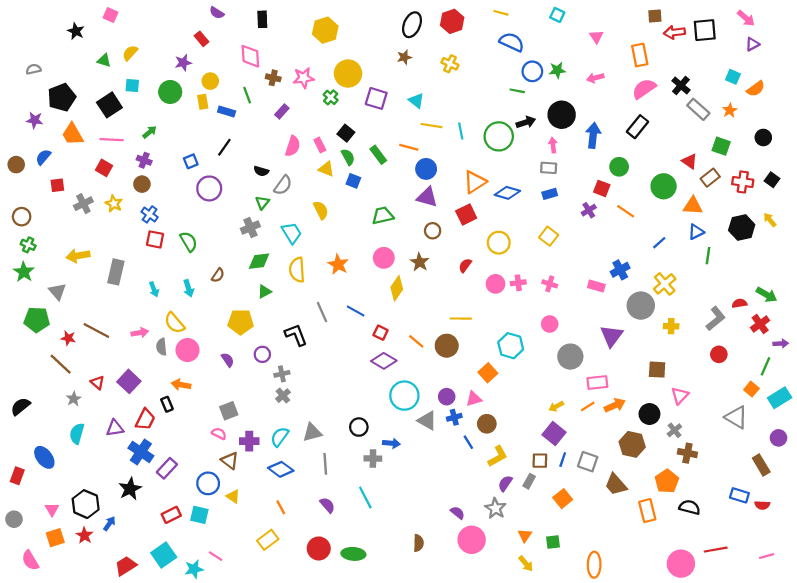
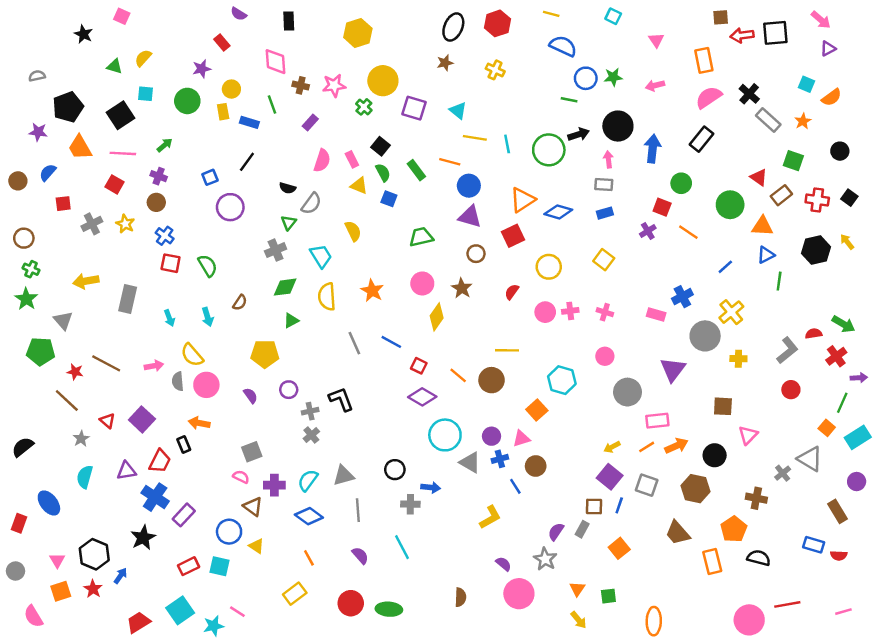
black L-shape: (296, 335) -> (341, 399), moved
gray cross: (674, 430) -> (783, 473), moved
yellow L-shape: (498, 456) -> (490, 517), moved
gray square: (588, 462) -> (647, 485), moved

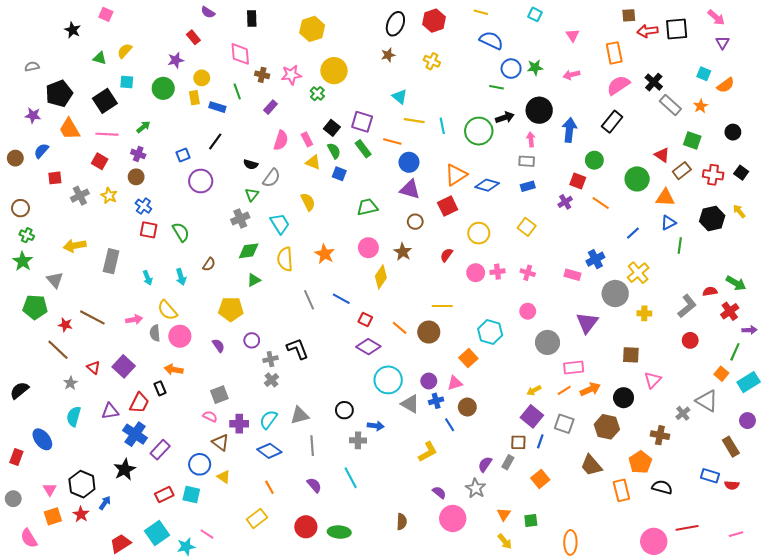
purple triangle: (828, 48) -> (722, 43), turned -32
purple square: (414, 108) -> (362, 122), moved

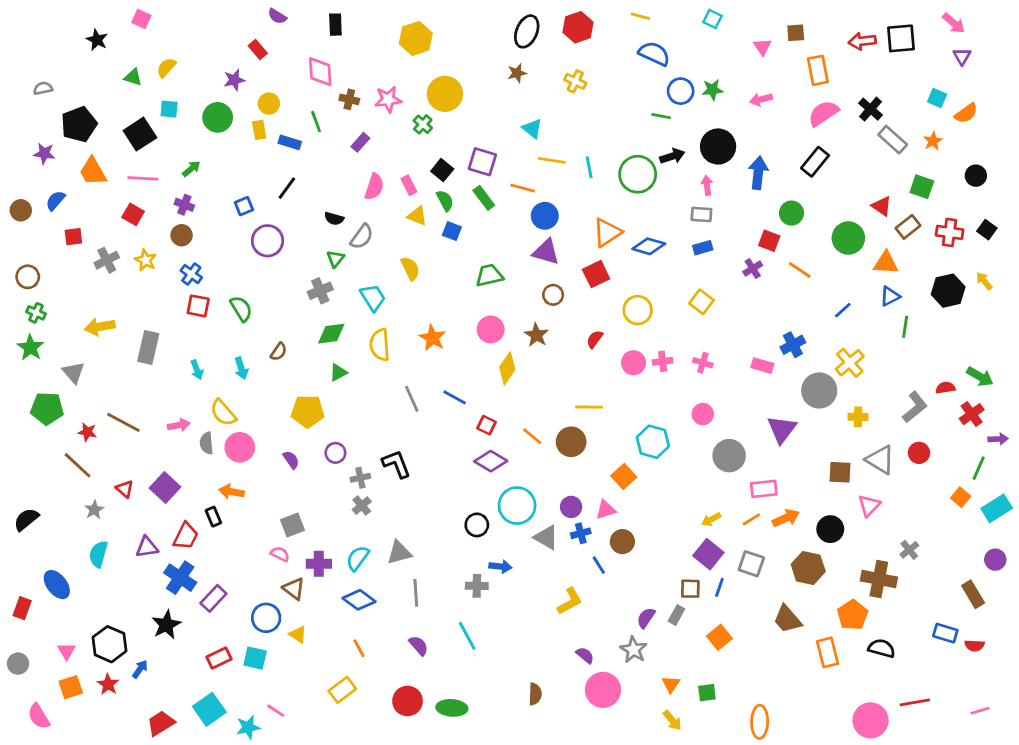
brown square: (629, 15) -> (796, 33), moved
gray triangle: (707, 401) -> (880, 460), moved
black circle: (344, 410) -> (477, 525), moved
brown cross: (660, 435) -> (879, 579), size x1.4

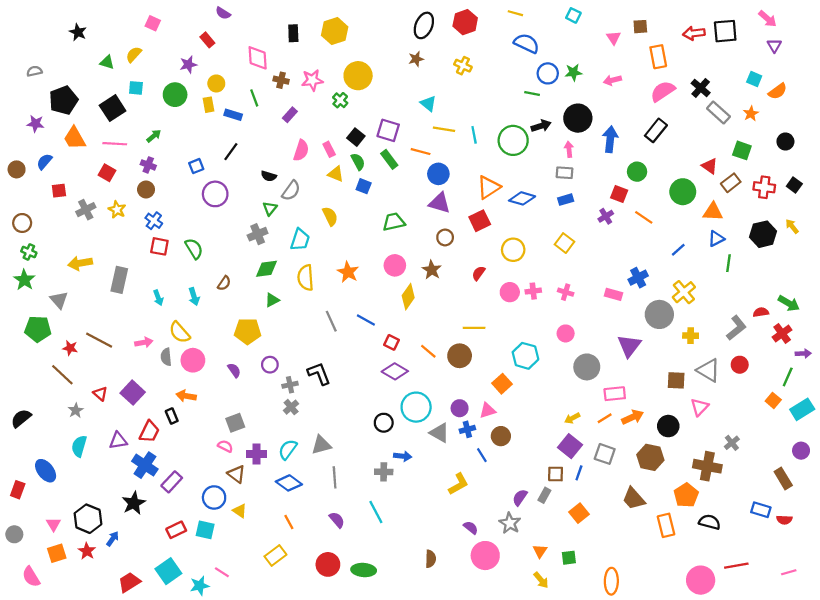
pink square: (141, 19) -> (153, 23), moved
black rectangle: (335, 25) -> (293, 33), moved
cyan trapezoid: (373, 298) -> (300, 240), turned 50

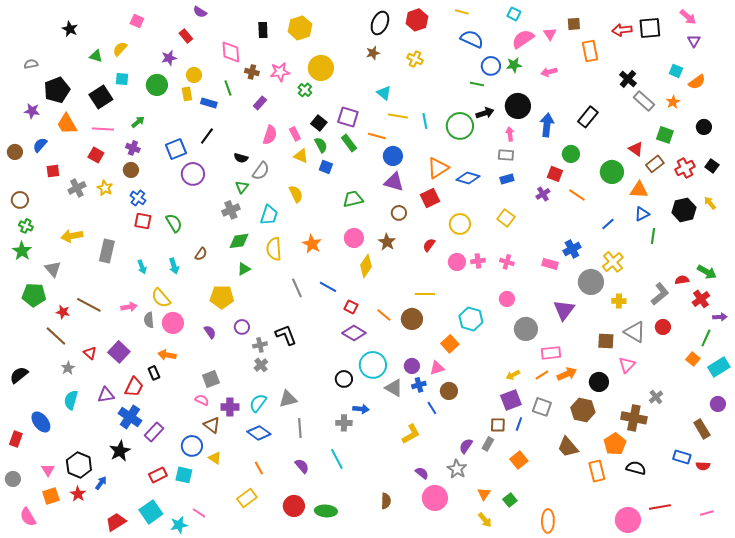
pink semicircle: (663, 91) -> (523, 39), moved
blue square: (196, 166) -> (176, 149), size x1.5
red cross: (764, 187) -> (685, 168), turned -36
purple square: (570, 446) -> (511, 400), turned 30
green square: (569, 558) -> (510, 500), turned -32

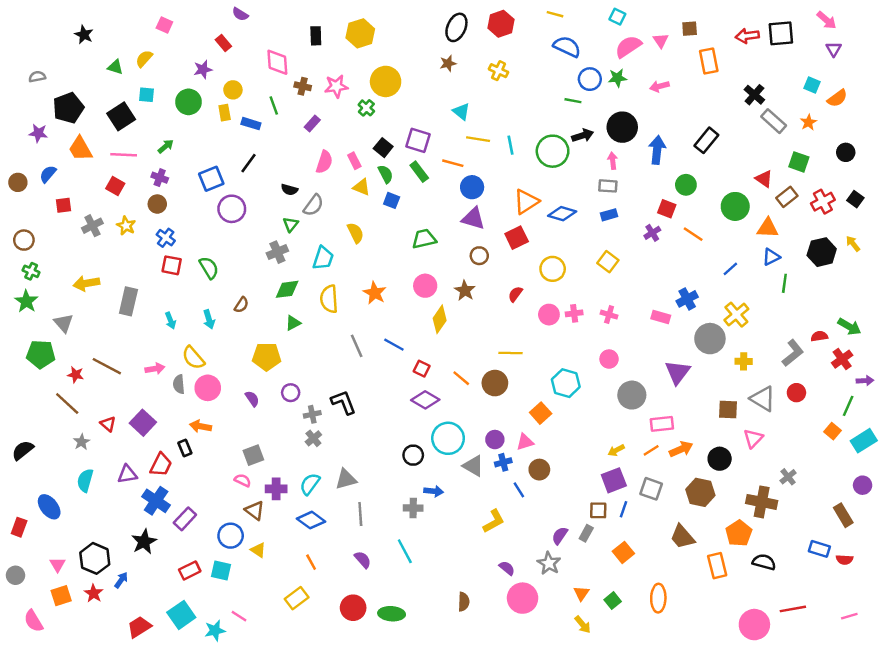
orange ellipse: (548, 521) -> (658, 598), moved

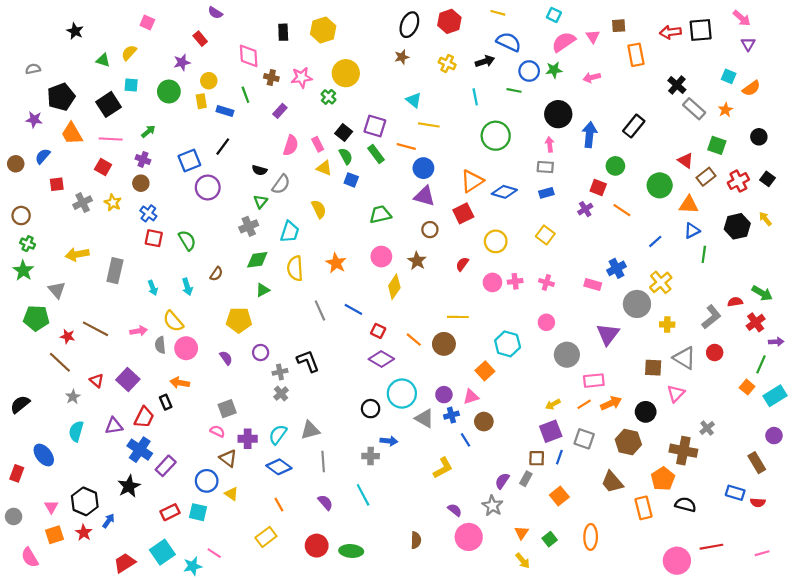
black arrow: (583, 136) -> (485, 61), moved
cyan line: (511, 145) -> (475, 97), moved

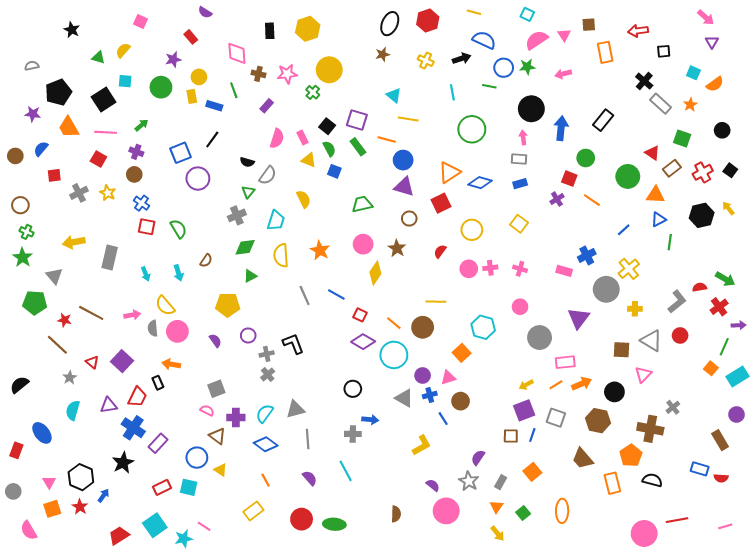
black square: (701, 30) -> (664, 51), moved, size x0.6
cyan circle: (402, 394) -> (394, 355), moved
gray rectangle: (526, 479) -> (501, 482), moved

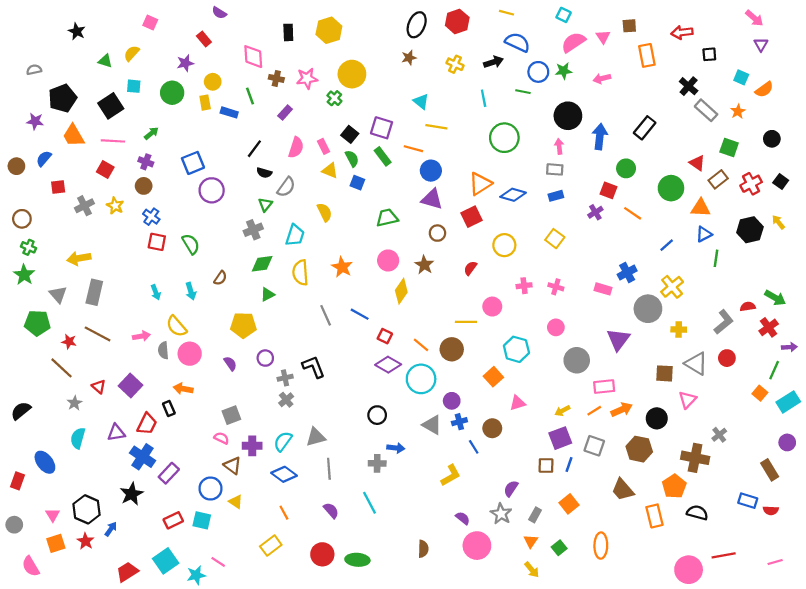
black line: (212, 140) -> (254, 149), moved
gray rectangle: (110, 258) -> (94, 292), moved
pink circle: (469, 269) -> (492, 307), moved
pink triangle: (448, 378) -> (517, 403), moved

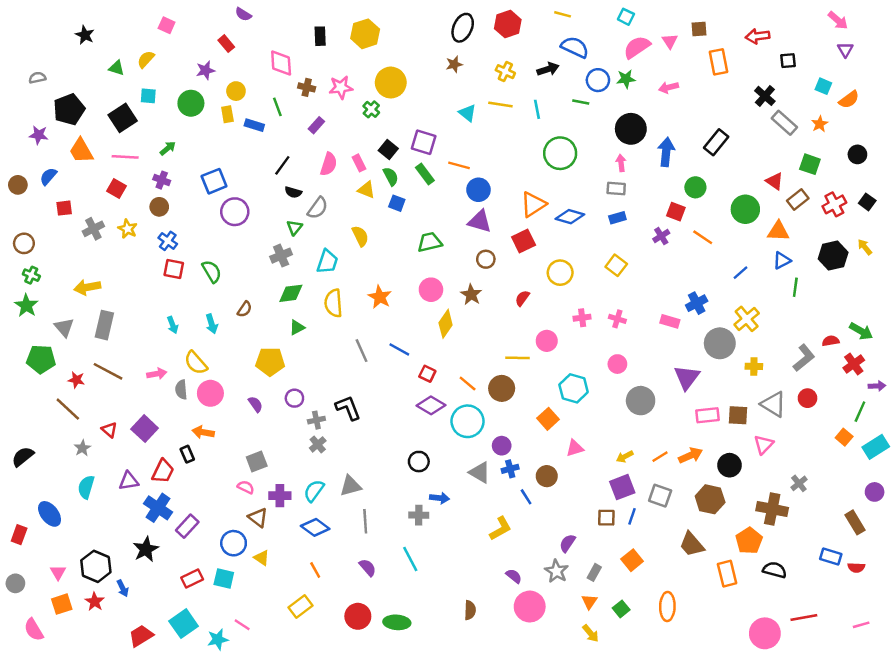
yellow line: (436, 127) -> (500, 104), moved
pink rectangle: (604, 387) -> (708, 415), moved
blue arrow: (111, 529) -> (123, 588), turned 120

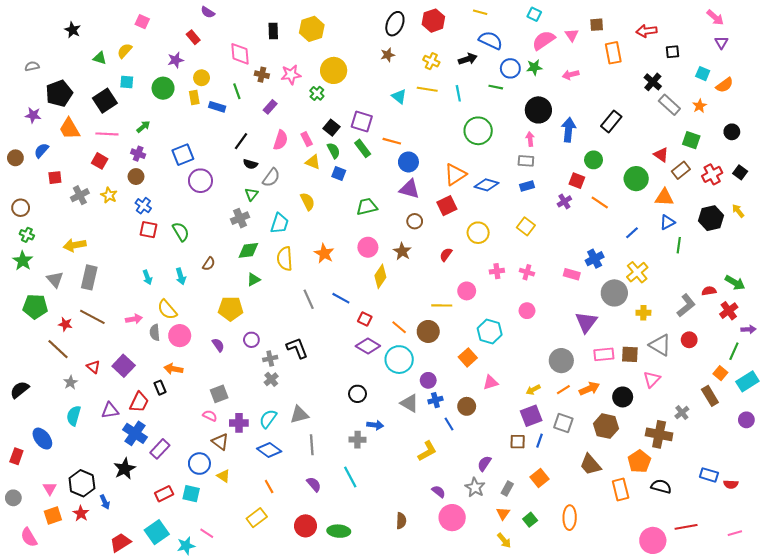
gray circle: (641, 401) -> (561, 361), moved
brown rectangle: (855, 522) -> (710, 396), moved

